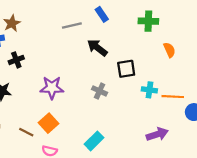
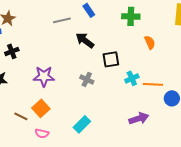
cyan cross: (149, 90) -> (132, 78), turned -32

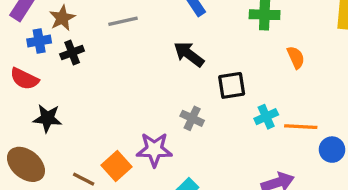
gray line: (62, 20) -> (123, 21), moved
black cross: (12, 51) -> (72, 53), moved
purple star: (44, 76) -> (154, 150), moved

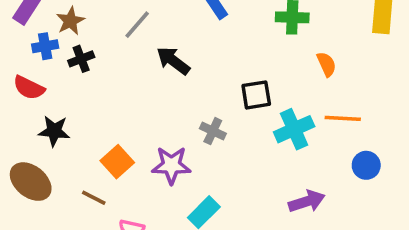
gray line: (123, 21) -> (137, 25), turned -36
black arrow: (189, 54) -> (173, 61), moved
cyan cross: (266, 117) -> (294, 129), size x1.5
orange line: (301, 127) -> (343, 118), moved
orange square: (116, 166) -> (117, 162), moved

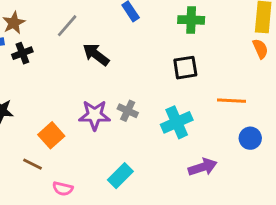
orange semicircle: (326, 64) -> (260, 49), moved
black square: (256, 95) -> (185, 68), moved
cyan cross: (294, 129) -> (177, 122), moved
purple star: (171, 165) -> (95, 115), moved

